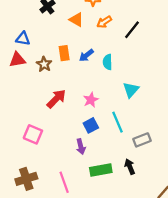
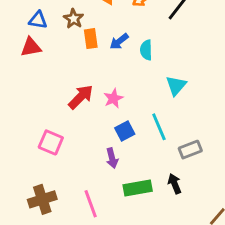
brown star: (44, 64) -> (74, 19), moved
pink star: (91, 100) -> (113, 98), moved

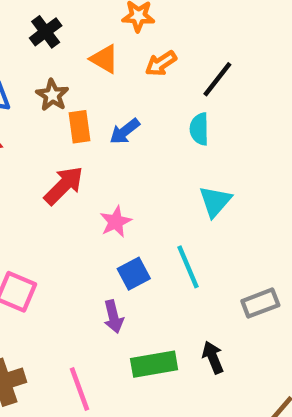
cyan semicircle: (146, 50) -> (199, 129), moved
red arrow: (81, 97) -> (64, 186), moved
gray rectangle: (190, 150) -> (260, 303), moved

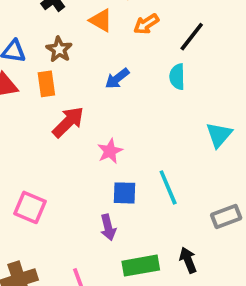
orange rectangle: (79, 127) -> (46, 84), moved
cyan triangle: (215, 201) -> (219, 135), moved
blue square: (134, 274) -> (124, 193), turned 30

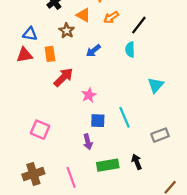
brown star: (59, 49) -> (67, 31), moved

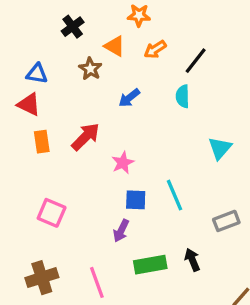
orange rectangle: (50, 54) -> (42, 142), moved
red triangle: (24, 55) -> (29, 104), turned 36
purple arrow: (88, 142) -> (121, 231), turned 40

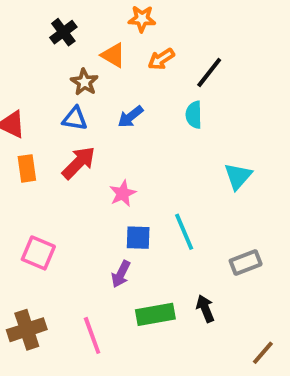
blue triangle: (37, 74) -> (75, 119), moved

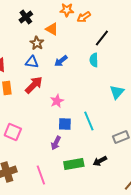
orange arrow: (161, 59) -> (84, 17), moved
black arrow: (205, 309) -> (100, 161), turned -96

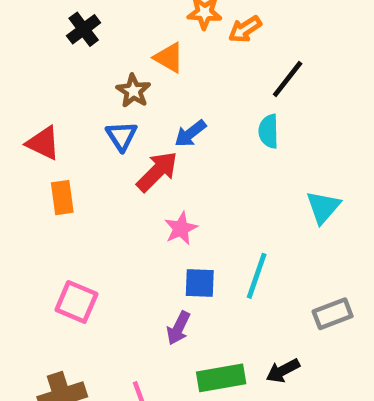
black cross: (26, 17) -> (84, 29), moved
blue triangle: (32, 62) -> (122, 136), turned 48
red arrow: (34, 85) -> (157, 171), moved
cyan line: (89, 121) -> (257, 276), turned 42

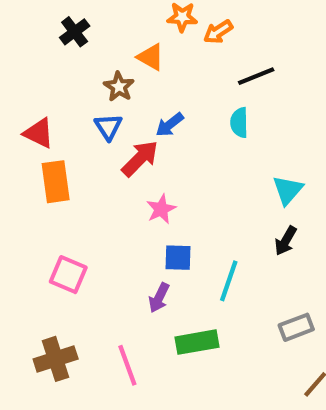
black line: (288, 79) -> (256, 76), turned 30
orange rectangle: (62, 198) -> (56, 182), size x1.4
cyan line: (257, 276) -> (229, 281), moved
gray rectangle: (333, 314) -> (296, 327), moved
black arrow: (283, 371) -> (286, 241), moved, turned -32

